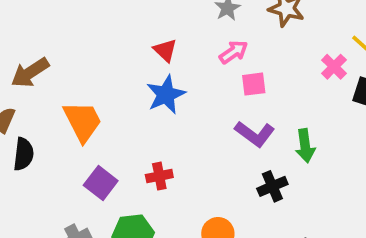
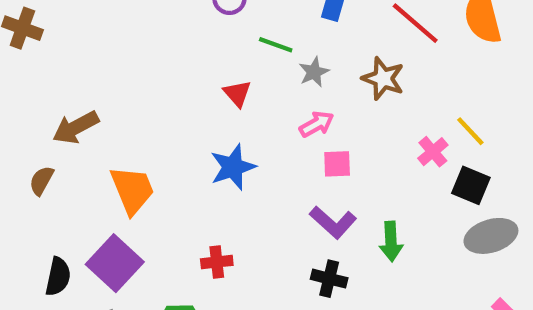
red triangle: (165, 50) -> (237, 93), moved
black semicircle: (24, 154) -> (58, 277), moved
purple square: (101, 183) -> (115, 263), moved, size x1.4
black cross: (272, 186) -> (329, 279), moved, turned 32

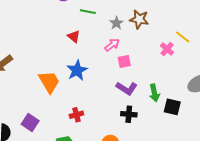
gray star: (314, 72) -> (116, 23), moved
black square: (471, 185) -> (172, 107), moved
orange trapezoid: (132, 190) -> (49, 82), moved
purple square: (115, 263) -> (30, 123), size x0.7

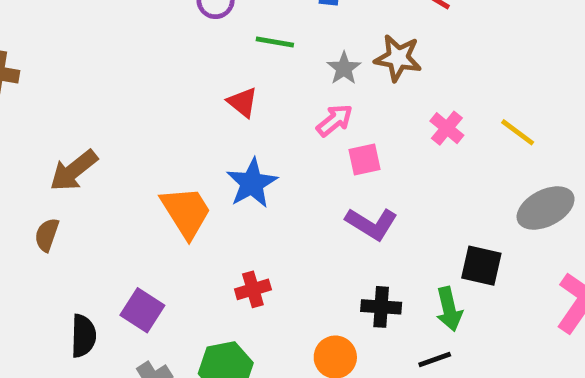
yellow line: (183, 37) -> (518, 132), moved
pink cross: (167, 49) -> (447, 128), moved
green arrow: (154, 93) -> (449, 309), moved
black cross: (129, 114) -> (381, 307), moved

